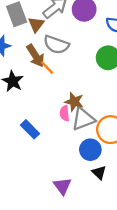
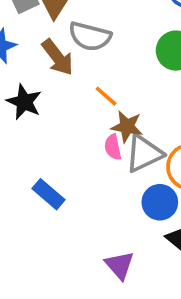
orange line: (47, 68) -> (106, 96), moved
blue rectangle: (30, 129) -> (48, 194), moved

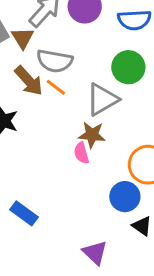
orange line: (106, 96) -> (56, 87), moved
gray triangle: (144, 153) -> (102, 99), moved
blue rectangle: (48, 194) -> (24, 213), moved

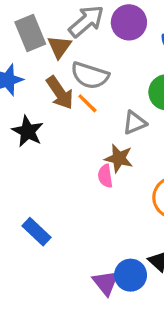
gray triangle: (102, 99) -> (135, 123), size x0.7
blue circle: (125, 197) -> (131, 275), moved

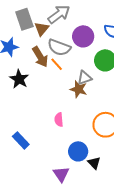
purple circle: (129, 22) -> (83, 36), moved
brown star: (119, 158) -> (79, 89), moved
pink semicircle: (105, 176) -> (59, 120), moved
blue circle: (131, 275) -> (78, 151), moved

